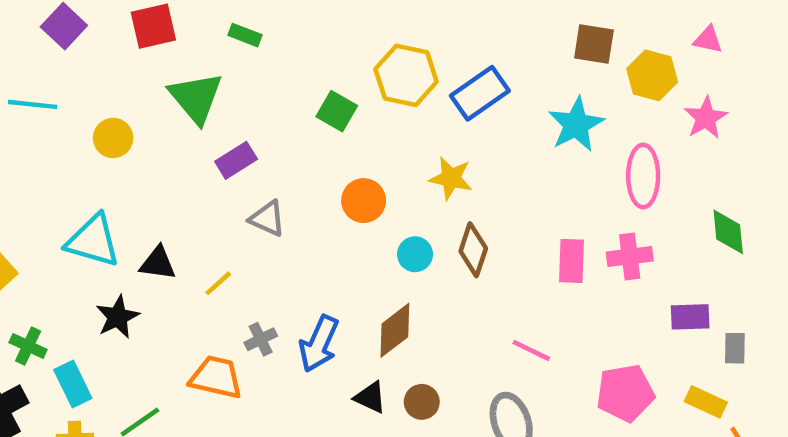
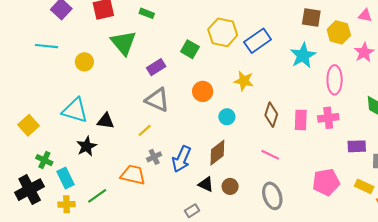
purple rectangle: (236, 160) -> (156, 67), moved
gray triangle: (267, 218) -> (157, 100), size x1.4
brown diamond: (473, 250) -> (271, 115), moved
yellow line: (218, 283) -> (145, 130), moved
pink line: (531, 350) -> (270, 155), moved

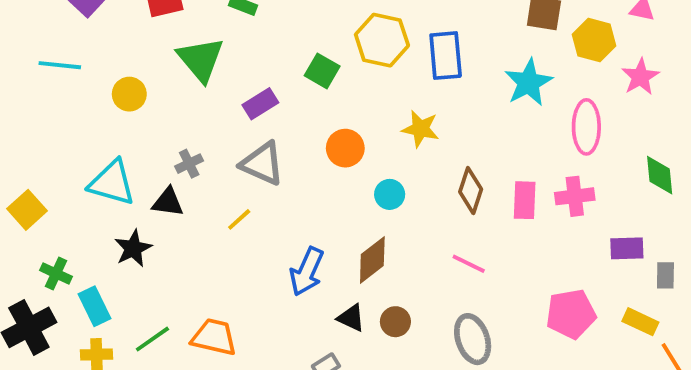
blue rectangle: (258, 41) -> (446, 56), turned -60
gray cross: (154, 157) -> (189, 164), moved
orange trapezoid: (133, 175) -> (214, 337), moved

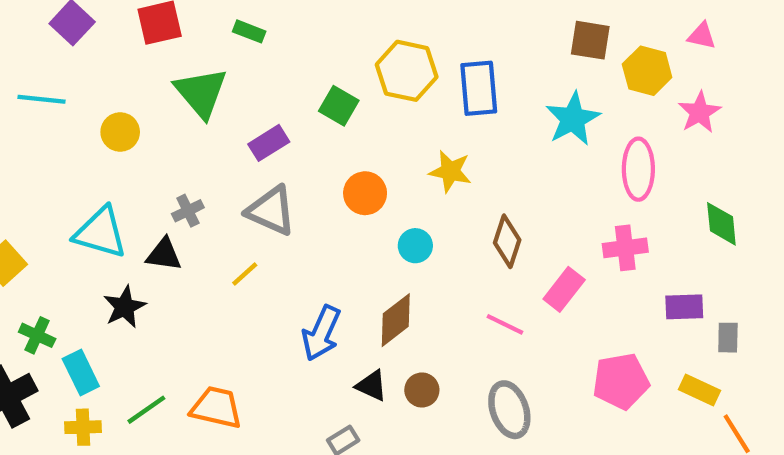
pink rectangle: (525, 200) -> (564, 289), moved, turned 36

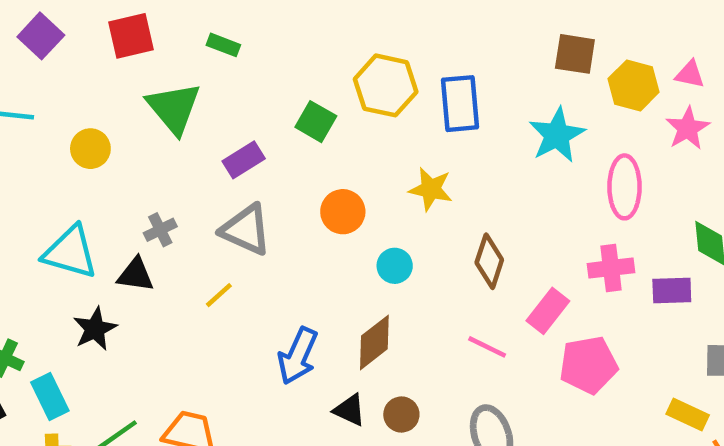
pink triangle: (702, 36) -> (690, 74), moved
purple rectangle: (684, 307) -> (672, 291), moved
pink pentagon: (621, 381) -> (588, 365), moved

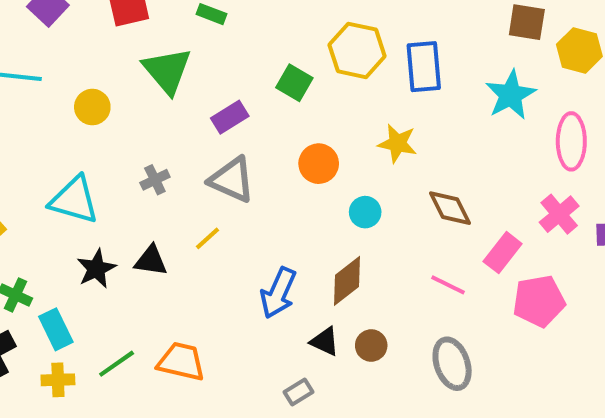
brown diamond: (489, 261) -> (450, 208), turned -45
pink cross: (611, 268) -> (559, 214), turned -33
black triangle: (136, 275) -> (151, 261), moved

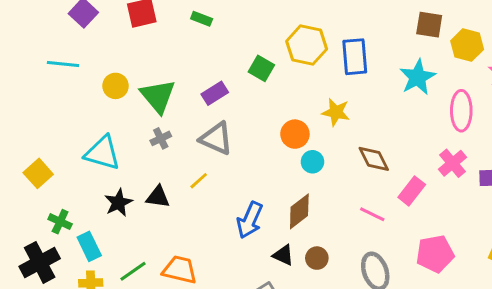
green triangle: (167, 71) -> (158, 96), moved
orange circle: (319, 164) -> (295, 134), moved
pink pentagon: (539, 301) -> (435, 254), moved

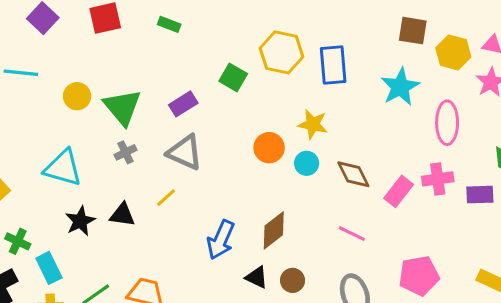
cyan circle: (312, 162) -> (307, 163), moved
pink cross: (453, 163) -> (438, 179), turned 32
pink rectangle: (412, 191) -> (399, 191), moved

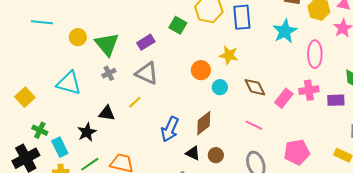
cyan circle: (307, 163) -> (220, 87), moved
black star: (80, 221) -> (87, 132), moved

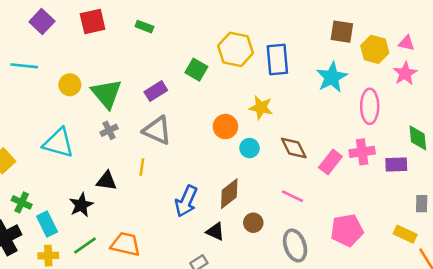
yellow line: (135, 102) -> (142, 167), turned -40
brown circle: (216, 155) -> (253, 223), moved

